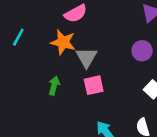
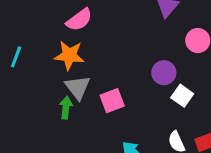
purple circle: (142, 51) -> (164, 73), moved
gray triangle: (86, 57) -> (78, 87), moved

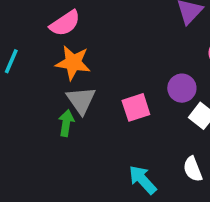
pink semicircle: (79, 20) -> (65, 23), moved
pink square: (112, 101) -> (136, 107), moved

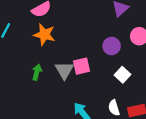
purple circle: (182, 88) -> (112, 46), moved
gray triangle: (81, 100) -> (64, 70), moved

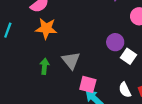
purple circle: (112, 46) -> (115, 42), moved
pink square: (82, 66) -> (88, 84), moved, turned 36

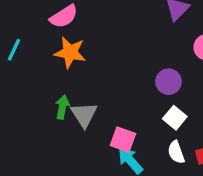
white square: (128, 56) -> (175, 118), moved
gray triangle: (71, 61) -> (84, 115), moved

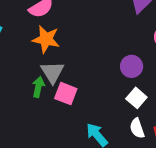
gray triangle: (84, 115) -> (52, 72), moved
pink square: (123, 139) -> (66, 94), moved

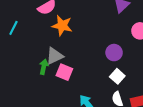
orange star: (46, 39) -> (62, 26), moved
gray triangle: (52, 72) -> (55, 56), turned 36

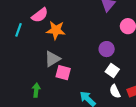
cyan line: (13, 28) -> (18, 30), moved
green arrow: (44, 67) -> (36, 90), moved

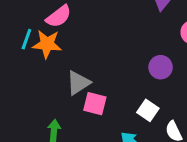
orange star: (56, 30) -> (47, 44), moved
white square: (112, 70) -> (148, 110), moved

